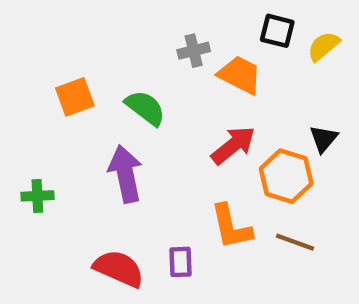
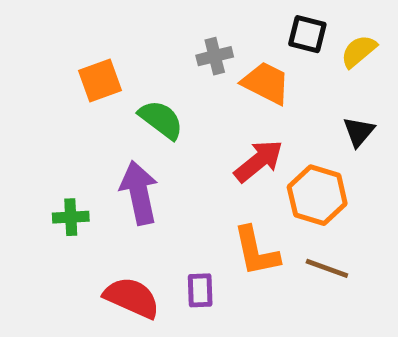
orange square: (75, 97) -> (100, 81), moved
black triangle: (324, 139) -> (359, 132), moved
green cross: (37, 196) -> (71, 217), moved

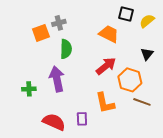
gray cross: (215, 56) -> (59, 23), moved
green semicircle: (161, 120) -> (66, 49), turned 54
brown line: (327, 268) -> (142, 102), moved

